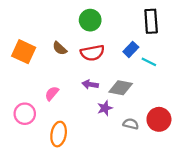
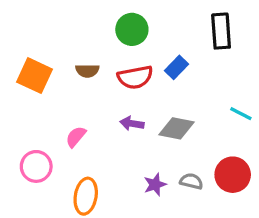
brown semicircle: (60, 48) -> (87, 71), turned -42
blue rectangle: (131, 49) -> (177, 67), moved
cyan line: (149, 62) -> (241, 114), moved
purple star: (105, 108) -> (155, 185), moved

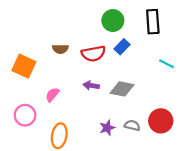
green circle: (132, 29) -> (113, 20), moved
orange square: (35, 76) -> (24, 66), moved
cyan line: (241, 114) -> (166, 64), moved

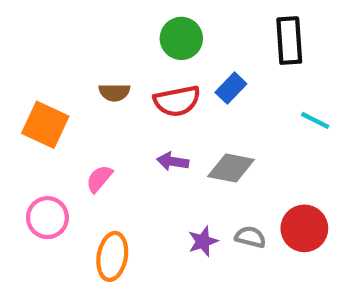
green circle: (113, 20) -> (181, 38), moved

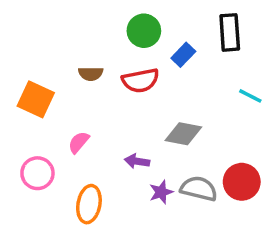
blue rectangle: (231, 88) -> (183, 55), moved
purple arrow: (173, 161) -> (137, 161), moved
gray semicircle: (250, 237) -> (199, 189), size x1.5

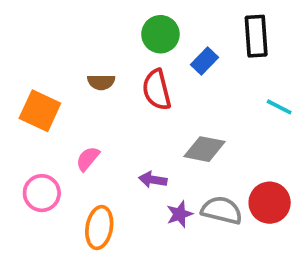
red semicircle: (140, 81) -> (157, 90), turned 87

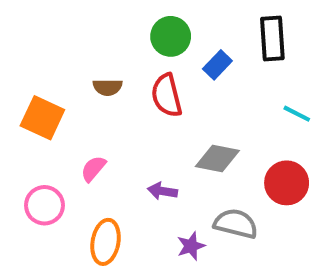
red circle: (270, 203) -> (287, 183), moved
purple star: (180, 214) -> (191, 246), moved

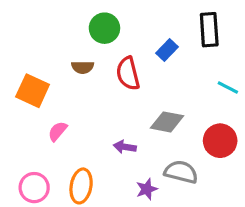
green circle: (171, 36) -> (104, 28), moved
pink semicircle: (93, 169) -> (58, 131), moved
pink circle: (44, 205) -> (34, 188), moved

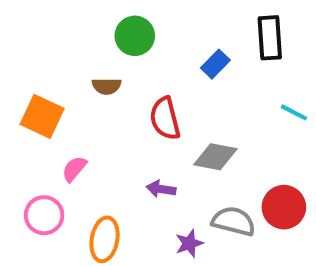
red semicircle: (128, 73) -> (165, 118), moved
red circle: (220, 141) -> (284, 207), moved
pink circle: (34, 188) -> (44, 215), moved

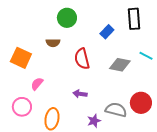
gray diamond: (215, 157) -> (120, 65), moved

